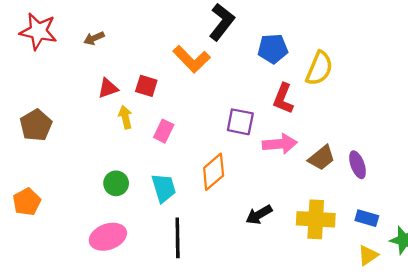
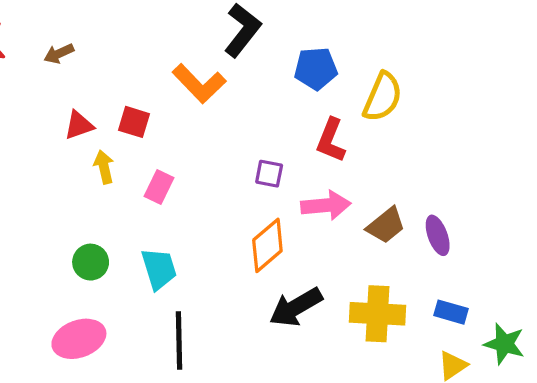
purple square: (240, 122) -> (269, 174), size x0.7
orange diamond: (214, 172) -> (267, 245), moved
black arrow: (259, 215) -> (296, 307), size x1.4

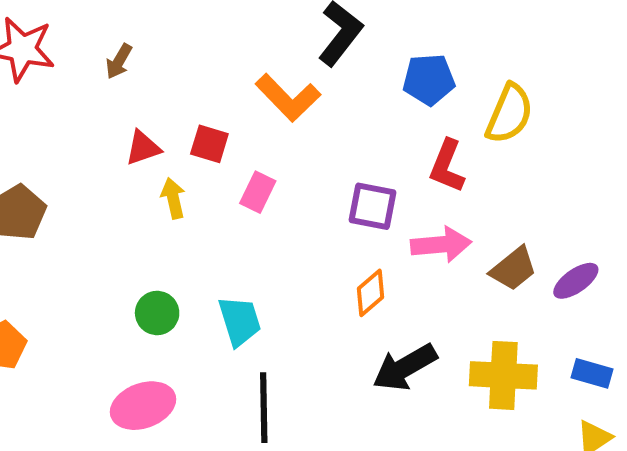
brown arrow: (59, 54) -> (119, 61), turned -36
purple square: (269, 174) -> (373, 206), size x1.4
pink rectangle: (159, 187) -> (258, 192), moved
purple ellipse: (438, 235) -> (576, 281), turned 75
orange diamond: (267, 245) -> (370, 293), size x0.7

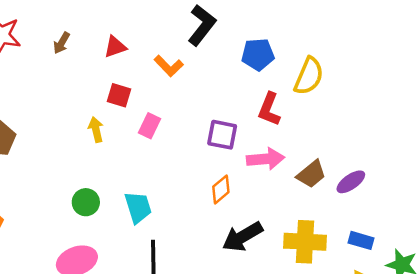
orange L-shape: (288, 98) -> (169, 66), size x0.7
red triangle: (143, 148) -> (115, 47), moved

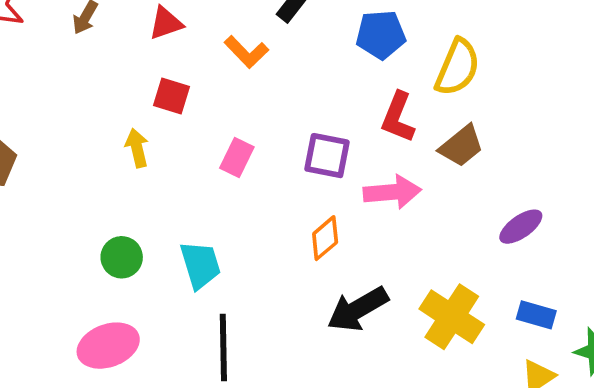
pink rectangle: (150, 126) -> (237, 157), moved
brown trapezoid: (311, 174) -> (461, 146), moved
yellow cross: (305, 242) -> (452, 317), turned 30

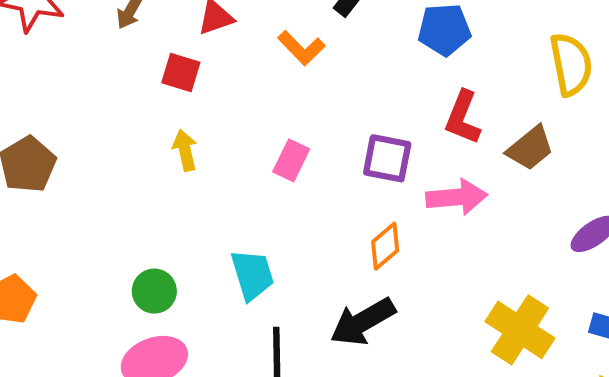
yellow semicircle: (457, 67) -> (571, 64), moved, turned -34
red square: (172, 96) -> (181, 73), moved
green circle: (122, 257) -> (154, 291), moved
black arrow: (358, 309) -> (363, 322), moved

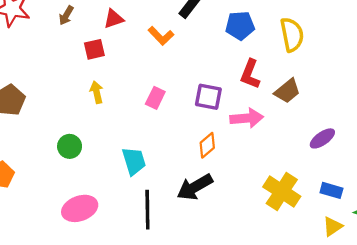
yellow semicircle: (571, 64) -> (292, 35), moved
red square: (181, 73) -> (94, 49), turned -30
green circle: (154, 291) -> (70, 146), moved

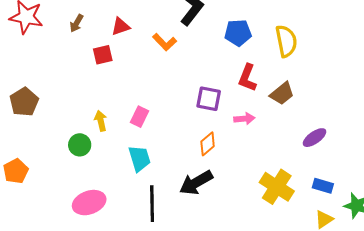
yellow arrow: (97, 92) -> (101, 121), moved
pink rectangle: (155, 98) -> (139, 117), moved
pink arrow: (247, 118) -> (244, 119), size x0.7

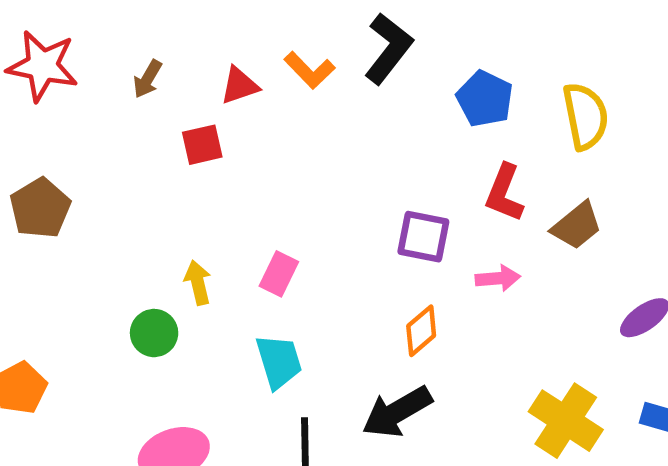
blue pentagon: (238, 33) -> (485, 99), turned 30
orange L-shape: (165, 42) -> (310, 70), moved
brown pentagon: (24, 102) -> (40, 208), moved

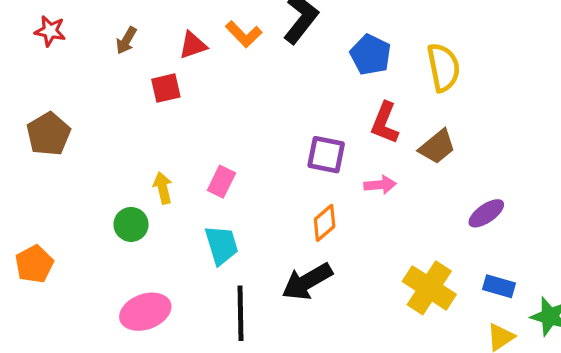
red star: (42, 66) -> (50, 31), size x0.6

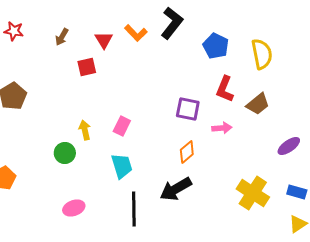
red triangle: (193, 45) -> (104, 40), turned -42
pink ellipse: (145, 312) -> (74, 208), size x0.7

